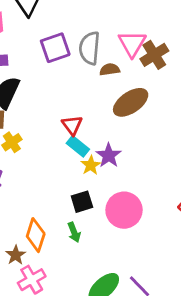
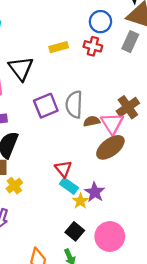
pink triangle: (132, 44) -> (112, 123), moved
black square: (82, 202) -> (75, 231), turned -30

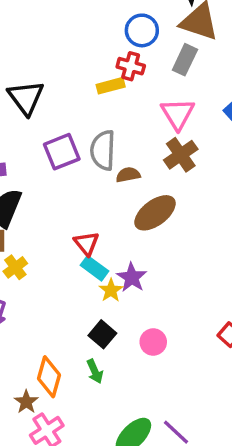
yellow rectangle: (59, 47) -> (111, 86), moved
pink triangle: (112, 123) -> (178, 114), moved
pink circle: (110, 236) -> (153, 342), size x0.6

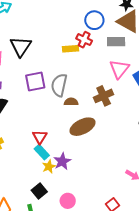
gray rectangle: (185, 60) -> (116, 42), turned 54
pink triangle: (178, 114) -> (119, 69), moved

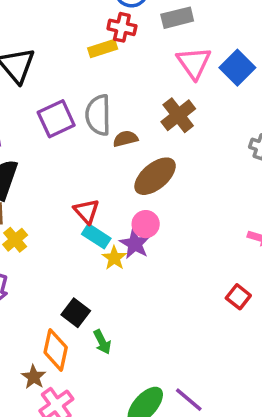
black square: (39, 191) -> (76, 313), moved
pink circle: (68, 201) -> (146, 224), moved

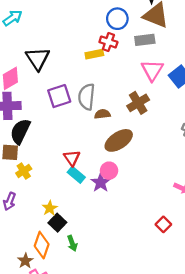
yellow star: (114, 258) -> (50, 208), moved

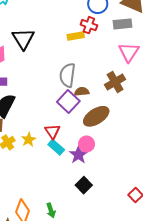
purple square: (59, 96) -> (68, 101), moved, turned -30
yellow star: (50, 208) -> (29, 140), moved
black square: (57, 223) -> (84, 185), moved

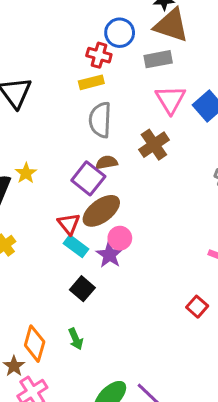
red cross: (89, 25) -> (99, 55), moved
gray semicircle: (67, 75) -> (100, 120), moved
brown ellipse: (96, 116) -> (101, 211), moved
yellow star: (29, 140) -> (26, 173), moved
black square: (84, 185) -> (82, 289), moved

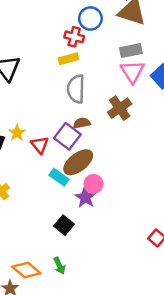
gray rectangle: (158, 59) -> (131, 51), moved
red triangle: (69, 224) -> (40, 145), moved
cyan rectangle: (76, 246) -> (59, 177), moved
orange diamond: (35, 344) -> (26, 270), turned -64

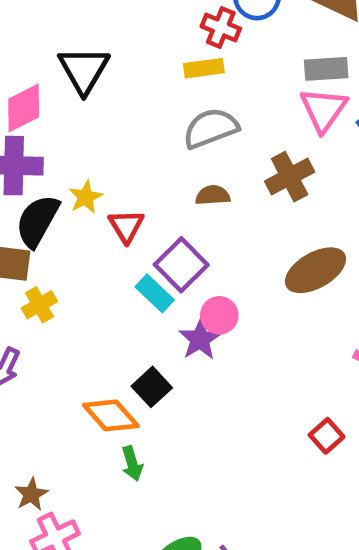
gray semicircle: (76, 89) -> (211, 128), turned 60
purple square: (67, 136) -> (181, 265), moved
brown ellipse: (78, 162) -> (315, 270), moved
orange diamond: (26, 270) -> (111, 415), moved

